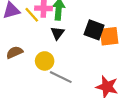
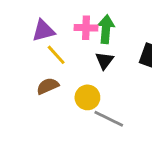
yellow line: (32, 15) -> (56, 55), moved

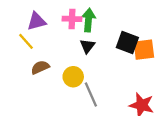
yellow line: (56, 55) -> (26, 41), moved
gray line: (109, 119) -> (91, 94), turned 40

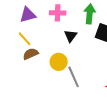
green arrow: (89, 20) -> (90, 14), moved
yellow line: (26, 41) -> (25, 39), moved

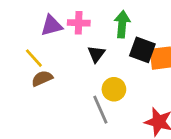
purple triangle: (28, 15) -> (52, 26), moved
yellow circle: (59, 62) -> (114, 89), moved

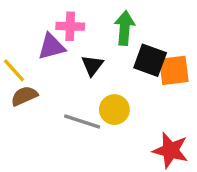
purple triangle: (52, 26) -> (51, 47), moved
gray line: (100, 110) -> (82, 121), moved, turned -48

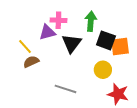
black triangle: (92, 65) -> (72, 43), size x1.5
yellow circle: (114, 110) -> (103, 70), moved
gray line: (82, 121) -> (65, 89), moved

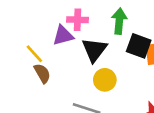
brown semicircle: (31, 62) -> (42, 73), turned 84
yellow circle: (103, 70) -> (105, 80), moved

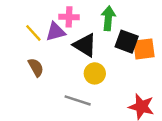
black triangle: (94, 50) -> (85, 45), turned -35
yellow line: (34, 54) -> (33, 33), moved

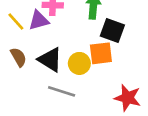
black triangle: (85, 45) -> (50, 60), moved
orange square: (144, 49) -> (101, 53), moved

